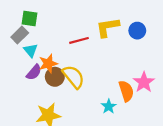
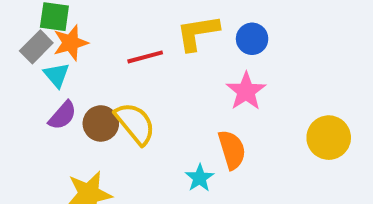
orange star: (48, 64) -> (71, 43), moved
pink star: (144, 82) -> (246, 91), moved

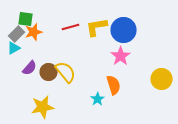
blue circle: (252, 39) -> (124, 30), size x1.6
red line: (145, 57) -> (71, 27), moved
cyan triangle: (56, 75) -> (14, 48), moved, turned 40

